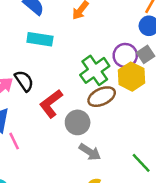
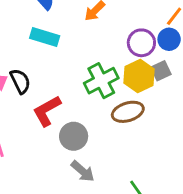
purple circle: (125, 55) -> (141, 43), moved
yellow hexagon: (131, 77) -> (139, 76), moved
brown ellipse: (102, 97) -> (128, 112), moved

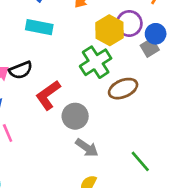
blue circle: (169, 39) -> (156, 34), moved
yellow hexagon: (139, 76) -> (110, 30), moved
black semicircle: (20, 81) -> (21, 70), turned 100

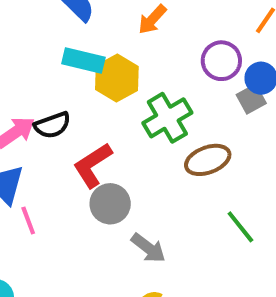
yellow hexagon: (110, 30) -> (117, 78), moved
gray circle: (75, 116) -> (110, 204), moved
green line: (140, 161) -> (240, 227), moved

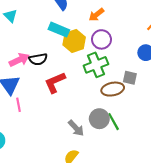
purple circle: (221, 61) -> (101, 39), moved
gray square: (251, 99) -> (130, 78), moved, turned 32
gray circle: (110, 204) -> (99, 119), moved
green line: (240, 227) -> (114, 122), moved

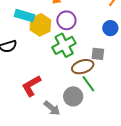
red L-shape: (55, 82) -> (31, 86), moved
green line: (114, 122) -> (88, 84), moved

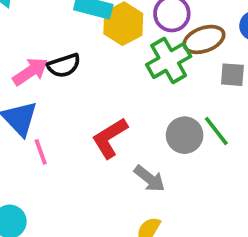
brown ellipse: (83, 67) -> (204, 39), moved
gray circle: (73, 96) -> (185, 135), moved

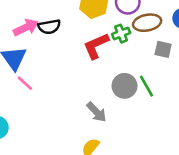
green cross: (169, 60) -> (121, 34), size x0.6
red L-shape: (110, 138) -> (96, 46), moved
pink line: (41, 152) -> (25, 83), turned -36

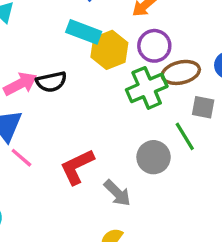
green cross: (121, 34) -> (147, 88), size x1.6
red L-shape: (96, 46) -> (77, 167), moved
green line: (147, 86) -> (185, 136), moved

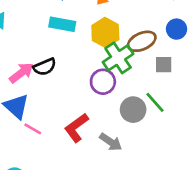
purple circle: (154, 46) -> (103, 82), moved
yellow hexagon: (109, 50) -> (105, 32), moved
green line: (185, 136) -> (155, 102), moved

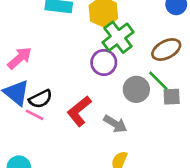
brown ellipse: (142, 41) -> (166, 50), moved
gray square: (164, 65) -> (172, 97), moved
black semicircle: (45, 67) -> (41, 99), moved

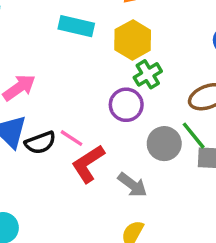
green cross: (118, 37) -> (148, 74), size x0.7
pink line: (35, 115) -> (71, 138), moved

